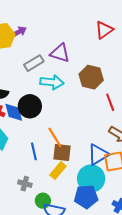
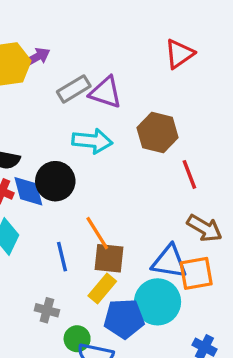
gray rectangle: (34, 63) -> (74, 89), moved
blue triangle: (98, 154) -> (169, 262), turned 40
blue pentagon: (86, 197) -> (124, 319), moved

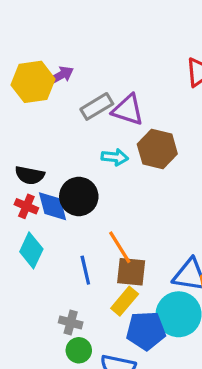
brown hexagon: (158, 133) -> (157, 149), moved
cyan arrow: (92, 141) -> (115, 157), size x0.7
green circle: (77, 339) -> (79, 350), moved

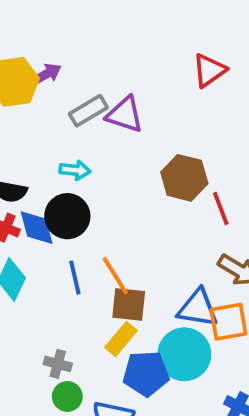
brown hexagon: (157, 149) -> (184, 178), moved
cyan arrow: (115, 157) -> (75, 170), moved
blue line: (85, 270) -> (75, 278), moved

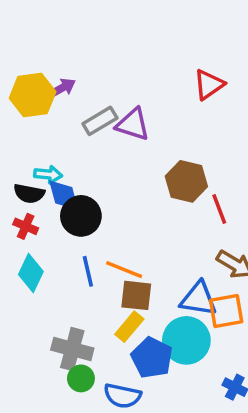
cyan arrow: (75, 170) -> (48, 174), moved
blue diamond: (37, 228) -> (64, 195), moved
orange line: (115, 276) -> (124, 270), turned -36
gray cross: (58, 364) -> (72, 349), size x1.6
blue pentagon: (146, 373) -> (152, 358), turned 30

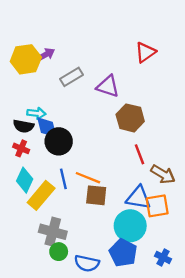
purple triangle: (133, 124) -> (108, 86), moved
red line: (219, 209) -> (140, 154), moved
yellow rectangle: (129, 327) -> (41, 195), moved, size x1.4
blue pentagon: (152, 358) -> (123, 253), moved

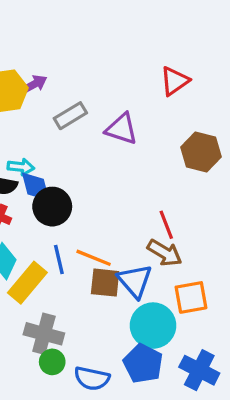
brown hexagon: (130, 118) -> (201, 152), moved
brown arrow: (163, 174) -> (165, 253), moved
blue triangle: (138, 198) -> (135, 281), moved, turned 40
blue cross: (163, 257) -> (199, 370), size x1.6

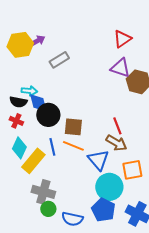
purple triangle: (122, 129) -> (120, 68), moved
brown square: (105, 283) -> (73, 127), moved

